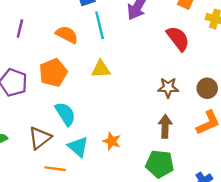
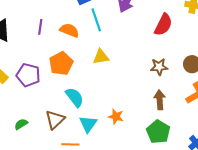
purple line: (20, 28) -> (40, 27), moved
red semicircle: (178, 39) -> (163, 25), turned 70
cyan triangle: (78, 147) -> (88, 124), turned 30
green pentagon: (160, 164) -> (158, 132), turned 30

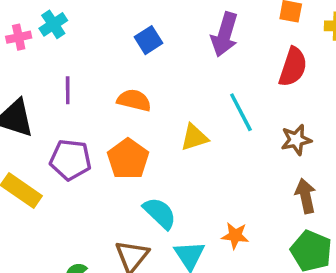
cyan line: (96, 20) -> (241, 112), moved
purple line: (40, 27) -> (68, 90), moved
purple pentagon: (28, 75) -> (70, 160), moved

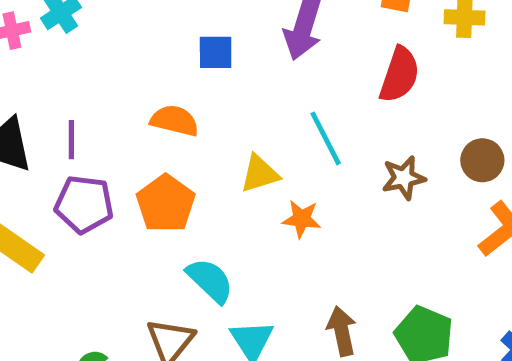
blue square: (149, 40) -> (216, 52), moved, turned 32
purple line: (68, 90) -> (71, 140), moved
brown arrow: (306, 196) -> (342, 331), moved
orange star: (235, 236) -> (301, 219), moved

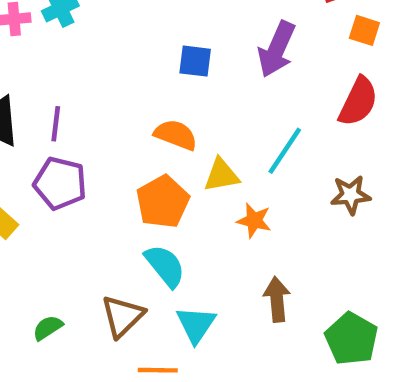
orange semicircle: (175, 121) -> (176, 135), moved
cyan line: (326, 138) -> (285, 151), turned 54
orange pentagon: (166, 204) -> (163, 202), moved
brown arrow: (342, 331) -> (277, 299), moved

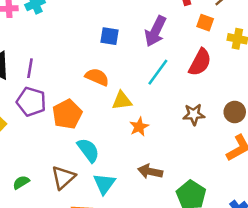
cyan line: (285, 151) -> (158, 72), moved
orange pentagon: (163, 202) -> (67, 114), moved
orange star: (254, 221) -> (139, 127), turned 30
brown arrow: (277, 299) -> (150, 171), turned -75

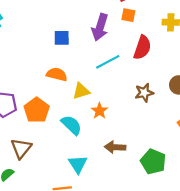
orange square: (205, 23) -> (128, 15), moved
cyan line: (158, 72) -> (108, 62), turned 35
cyan semicircle: (88, 150) -> (71, 125), moved
brown triangle: (63, 177) -> (21, 148), moved

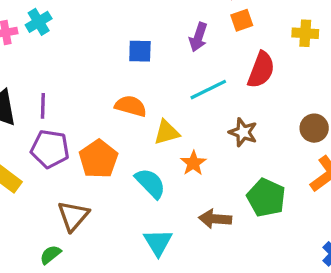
orange square: (128, 15) -> (242, 20), turned -32
purple arrow: (100, 27) -> (198, 37), size x0.7
brown star: (144, 93) -> (243, 132), moved, turned 30
green pentagon: (153, 162) -> (266, 198), moved

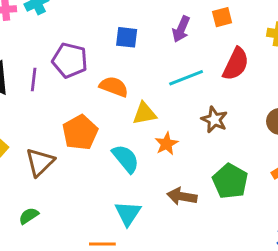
purple pentagon: (50, 149) -> (70, 60), moved
brown triangle: (73, 216) -> (40, 162), moved

